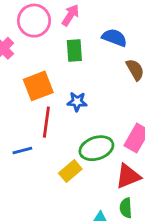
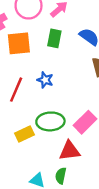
orange square: (38, 86) -> (19, 43), moved

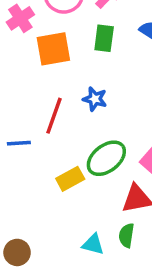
green ellipse: (50, 121) -> (106, 158), turned -32

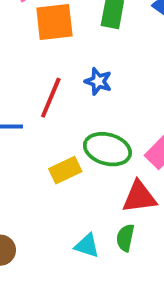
green ellipse: (106, 158) -> (107, 149), turned 51

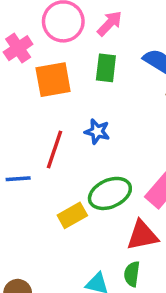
green ellipse: (107, 149) -> (110, 193), turned -36

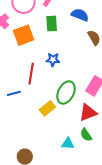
green ellipse: (110, 193) -> (66, 92), turned -30
green semicircle: (132, 274) -> (86, 135), turned -32

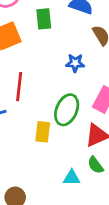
blue star: (53, 60) -> (75, 63), moved
yellow rectangle: (47, 108) -> (43, 132), turned -42

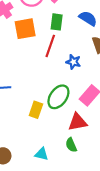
red line: (19, 87) -> (50, 46), moved
cyan triangle: (72, 178) -> (41, 154), moved

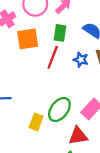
blue star: (73, 62) -> (81, 60), moved

